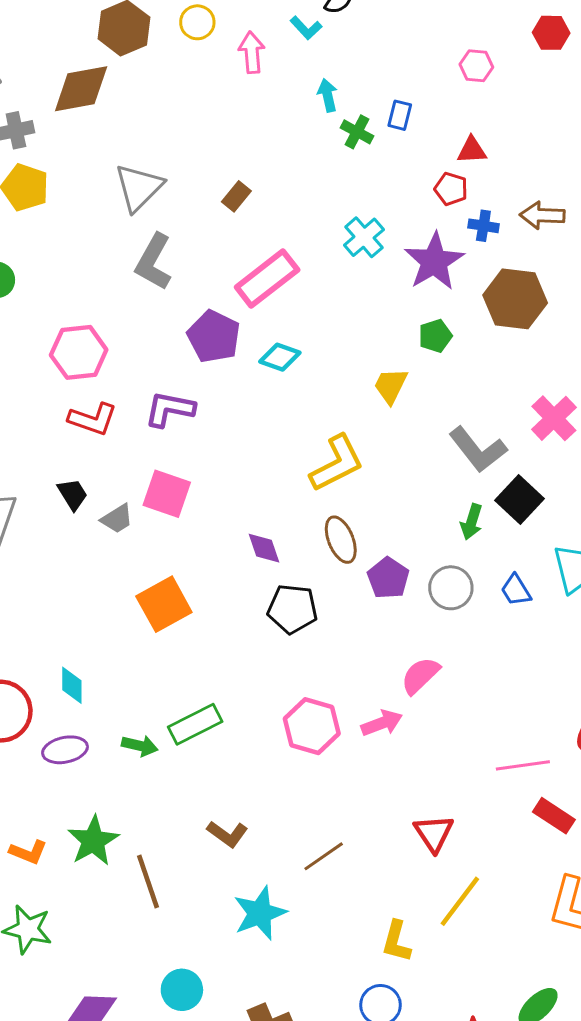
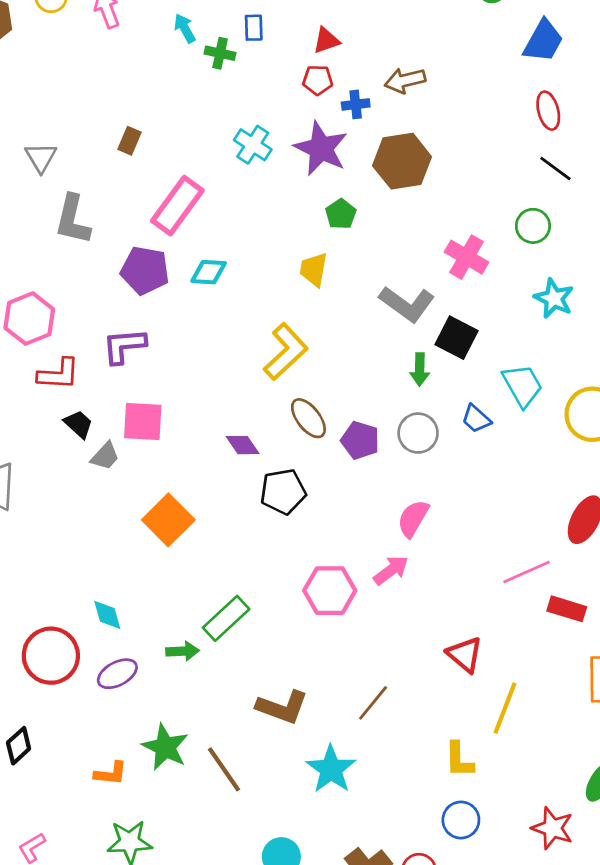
gray triangle: (139, 187) -> (41, 157), size x0.7
black trapezoid: (73, 494) -> (78, 424), moved
brown L-shape: (227, 834) -> (282, 707), size x1.4

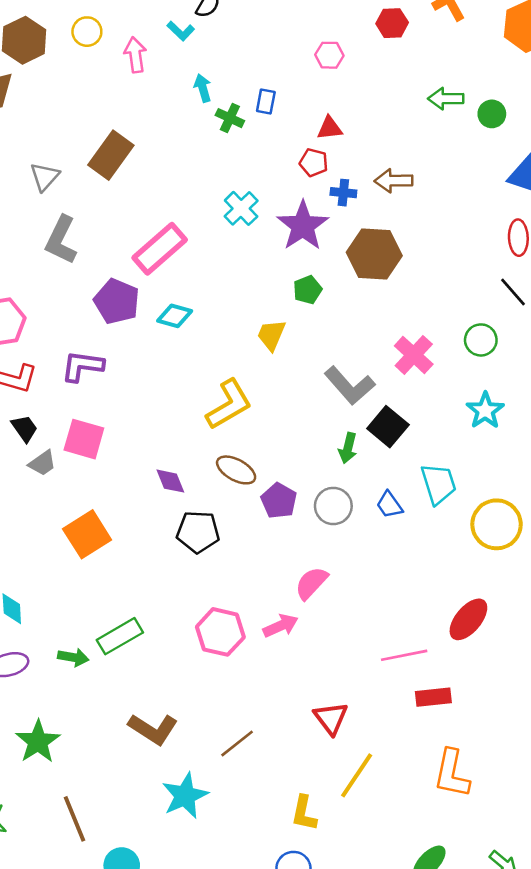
brown rectangle: (130, 141) -> (111, 155), moved, size x1.8
brown ellipse: (308, 418) -> (236, 470), turned -36
red rectangle: (567, 609) -> (433, 697), turned -36
brown line: (224, 769) -> (74, 819), moved

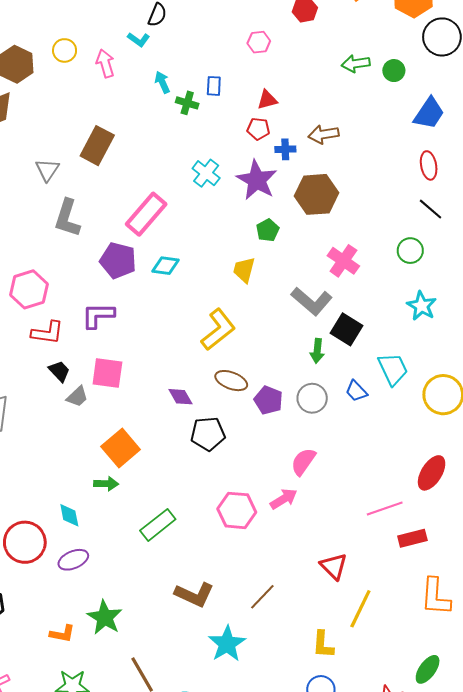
pink cross: (414, 355) -> (343, 261), moved
green arrow: (73, 657) -> (106, 484), moved

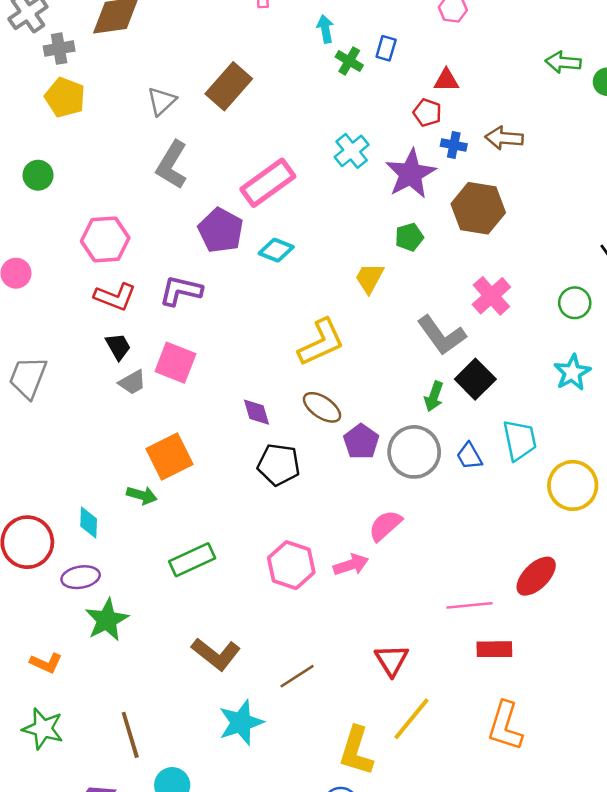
gray circle: (312, 398) -> (414, 452), size x1.4
green star: (105, 617) -> (107, 620), moved
yellow L-shape: (323, 644) -> (356, 751), size x1.4

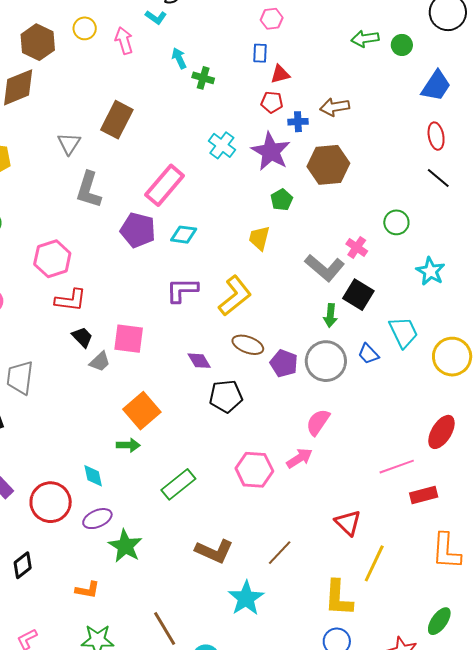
blue rectangle: (386, 48) -> (260, 53), moved
purple L-shape: (181, 291) -> (182, 290), moved
pink cross: (491, 296) -> (357, 247), moved, size x0.7
green circle: (575, 303) -> (396, 222), moved

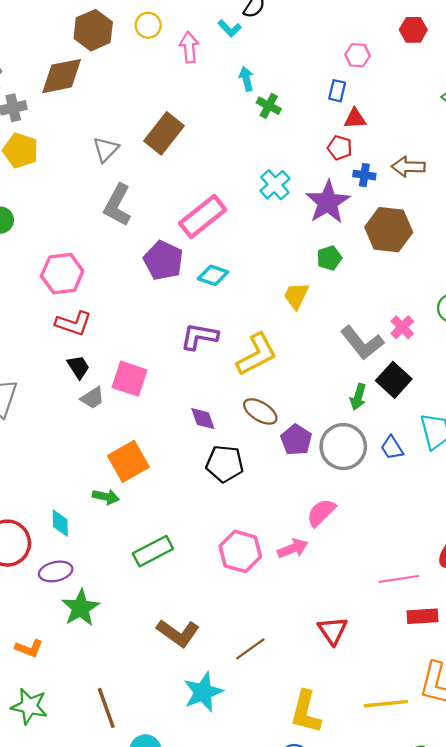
yellow line: (374, 563) -> (386, 704), moved, turned 48

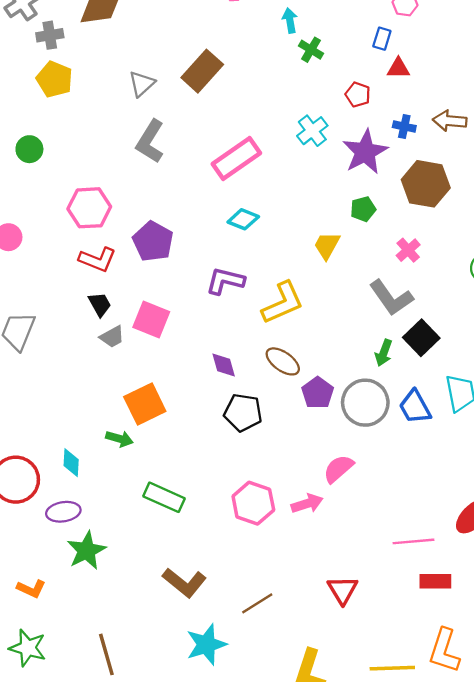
red pentagon: (340, 148) -> (358, 95), moved
purple pentagon: (163, 260) -> (153, 241), moved
pink cross: (402, 327) -> (408, 250), moved
blue trapezoid: (392, 448) -> (415, 407), size x1.4
green rectangle: (153, 551) -> (164, 497), turned 48

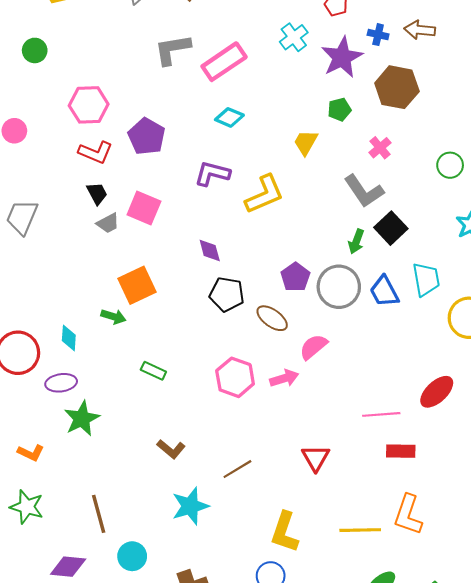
gray L-shape: (150, 141) -> (172, 50), moved, turned 48
brown ellipse: (283, 361) -> (272, 318), moved
green rectangle: (164, 497) -> (153, 371), size x0.7
brown L-shape: (184, 582) -> (171, 449), size x0.7

